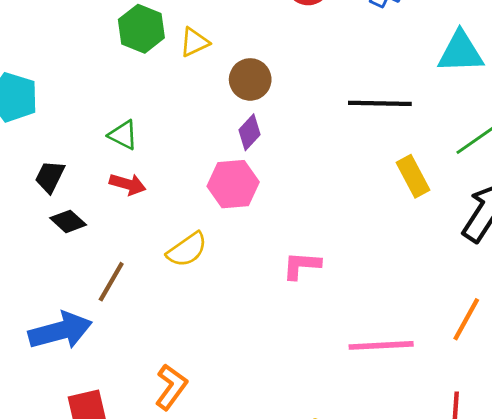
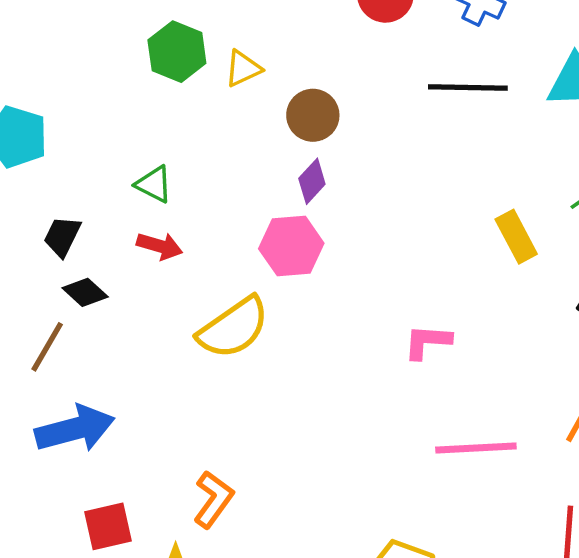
black line: (380, 103) -> (468, 88), moved
yellow semicircle: (187, 250) -> (234, 328), size x1.4
pink L-shape: (302, 265) -> (427, 342), moved
brown line: (111, 282) -> (47, 347), moved

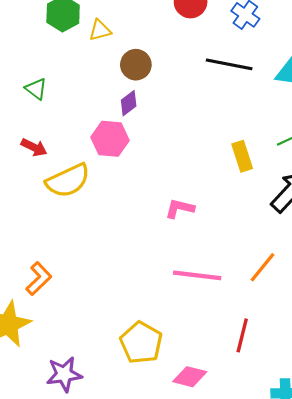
red arrow: (160, 246) -> (34, 147), moved

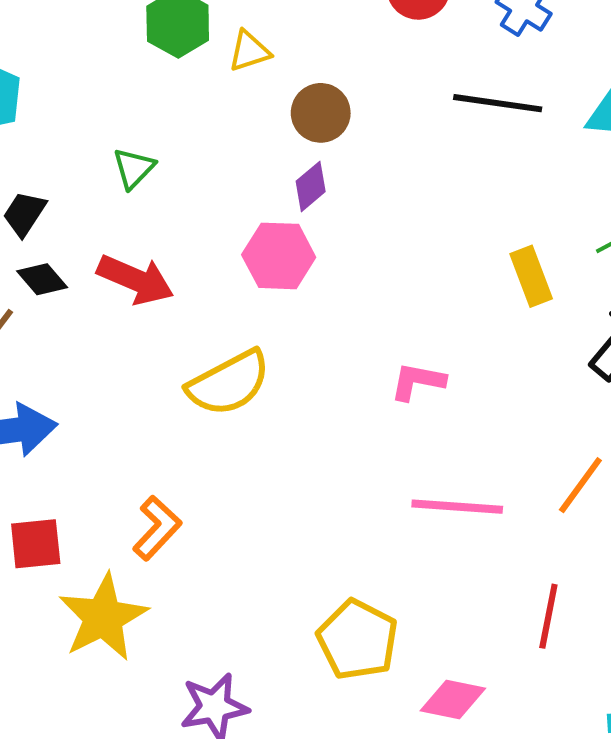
green triangle: (36, 89) -> (134, 168), turned 40
red arrow: (34, 147) -> (136, 280), size x1.5
yellow semicircle: (68, 181) -> (229, 383), moved

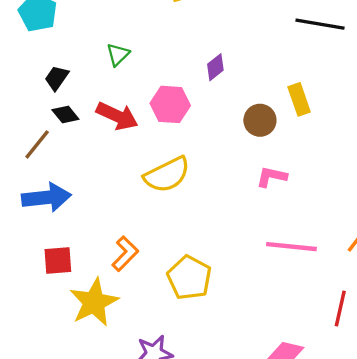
brown circle: (321, 113) -> (260, 120), moved
pink hexagon: (279, 256) -> (170, 104), moved
yellow rectangle: (531, 276) -> (299, 99), moved
yellow pentagon: (358, 640) -> (189, 278), moved

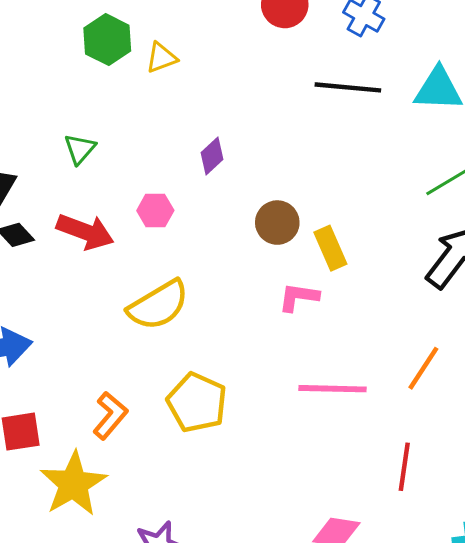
yellow rectangle: (299, 99) -> (330, 248), moved
pink hexagon: (170, 104) -> (155, 211), size x0.7
yellow pentagon: (189, 278) -> (197, 403), moved

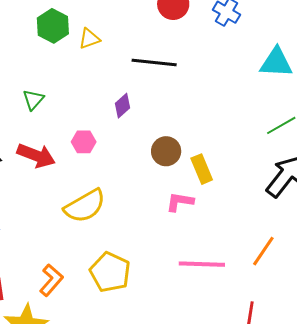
black line: (348, 87) -> (154, 63), moved

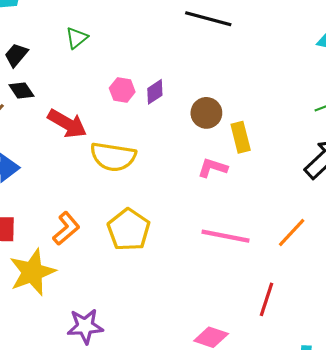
purple diamond: (123, 106) -> (155, 92), moved
red arrow: (36, 156) -> (67, 124), moved
yellow semicircle: (85, 206) -> (113, 157), turned 30

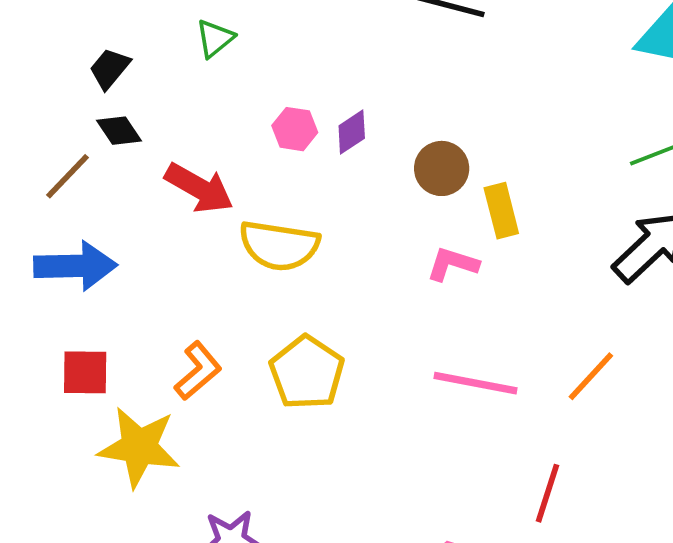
yellow star: (32, 272) -> (139, 447), turned 30

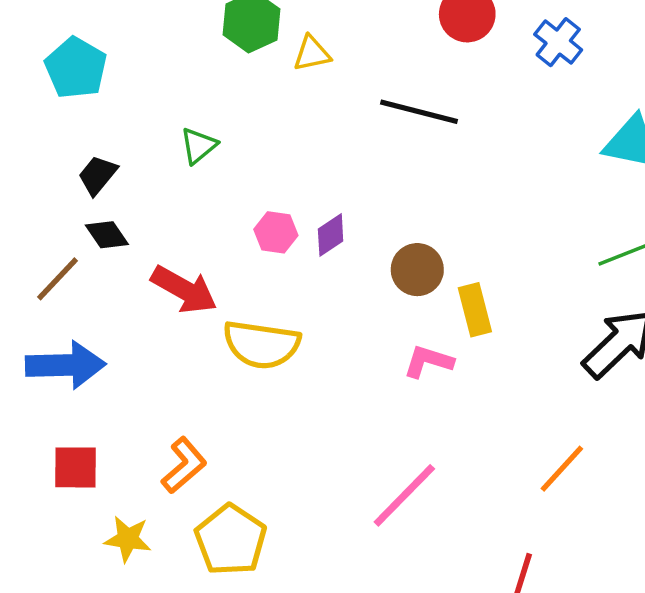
yellow pentagon: (307, 373) -> (231, 540), moved
pink line: (476, 383) -> (404, 495), moved, turned -56
yellow star: (139, 447) -> (128, 539), size x0.6

